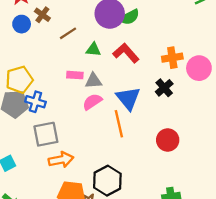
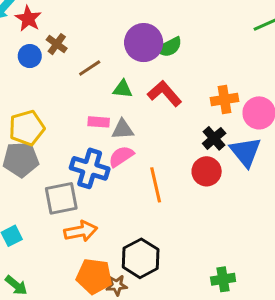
blue triangle: (128, 98) -> (245, 152), moved
blue cross: (35, 102) -> (90, 168), moved, size x1.4
red circle: (168, 140) -> (207, 171), moved

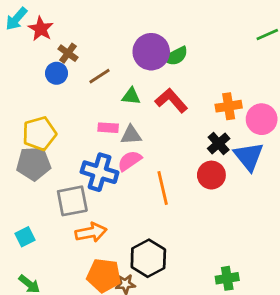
blue circle: (30, 56) -> (57, 73), moved

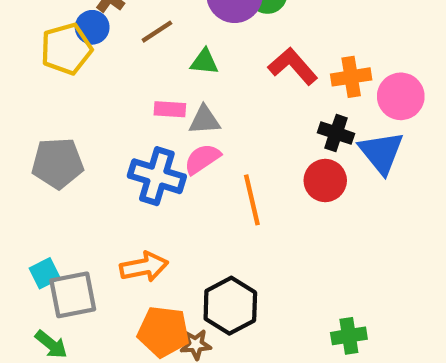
red L-shape: (171, 100) -> (293, 66), moved
yellow pentagon: (39, 133) -> (66, 49), moved
black cross: (219, 144) -> (336, 133), turned -30
gray square: (72, 201) -> (73, 295), moved

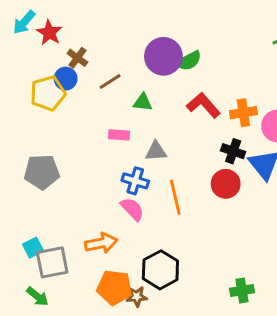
gray triangle: (204, 120) -> (156, 151), moved
pink semicircle: (202, 159) -> (132, 209), moved, turned 80
blue cross: (157, 176) -> (135, 181), moved, size x0.7

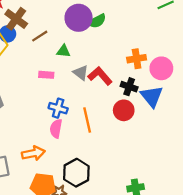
brown cross: (77, 58) -> (16, 19), size x1.5
red L-shape: (203, 105) -> (100, 76), moved
gray triangle: (156, 151) -> (81, 73), moved, turned 42
pink semicircle: (132, 209) -> (56, 129), turned -126

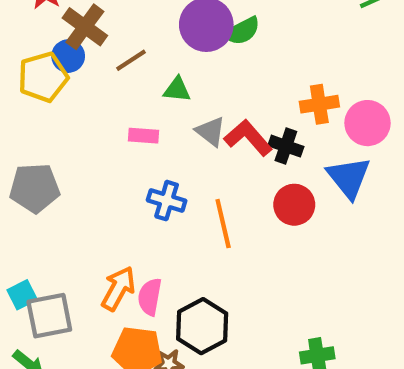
black cross: (129, 87) -> (286, 146), moved
pink semicircle: (56, 129) -> (150, 297), moved
orange arrow: (33, 153) -> (118, 288), turned -50

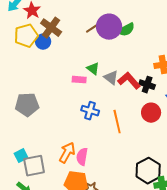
brown line: (131, 60) -> (93, 28), moved
yellow pentagon: (43, 77) -> (26, 36), moved
green triangle: (177, 90) -> (93, 69), moved, turned 32
black hexagon: (202, 326) -> (148, 171), moved

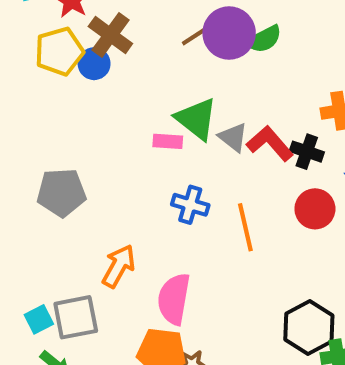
green triangle: (93, 69) -> (196, 119), size x1.6
orange arrow: (67, 153) -> (119, 266), moved
cyan square: (21, 156) -> (39, 319), moved
pink semicircle: (82, 157) -> (174, 299), size x1.4

